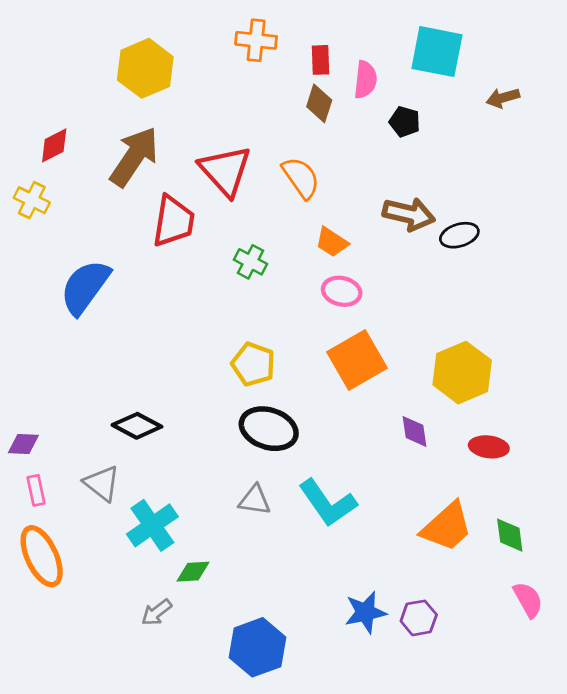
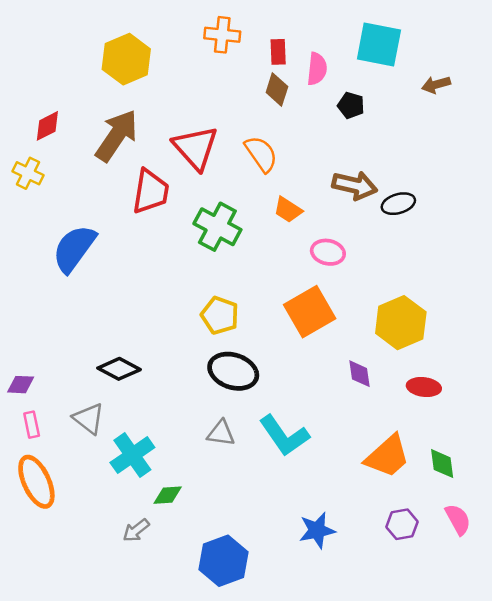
green cross: (250, 262) -> (217, 227), size x1.6
pink ellipse: (342, 291) -> (328, 252), moved
purple hexagon: (419, 618) -> (402, 524), moved

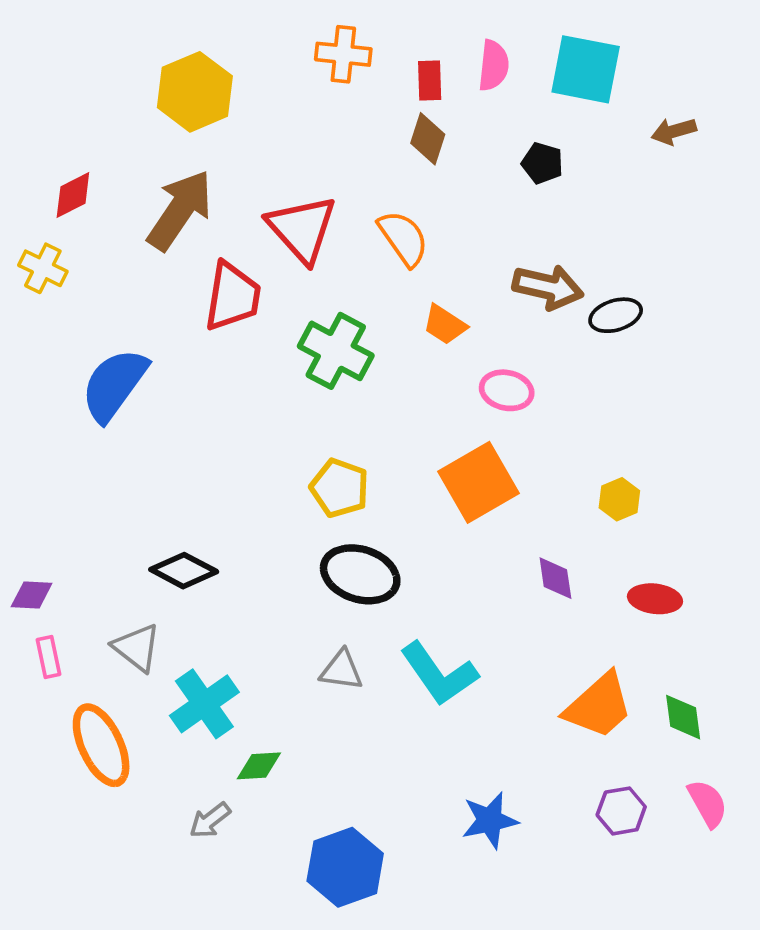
pink semicircle: (317, 69) -> (494, 66), moved
yellow hexagon: (401, 323) -> (619, 499), size x0.5
orange ellipse: (36, 482) -> (101, 745), moved

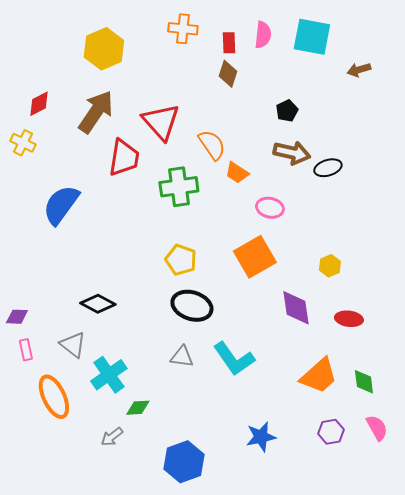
black pentagon: (542, 163) -> (287, 111), moved, turned 30
orange semicircle: (403, 238) -> (212, 145), moved
green cross: (336, 351) -> (179, 187), turned -36
purple diamond: (555, 578) -> (296, 308), size x1.5

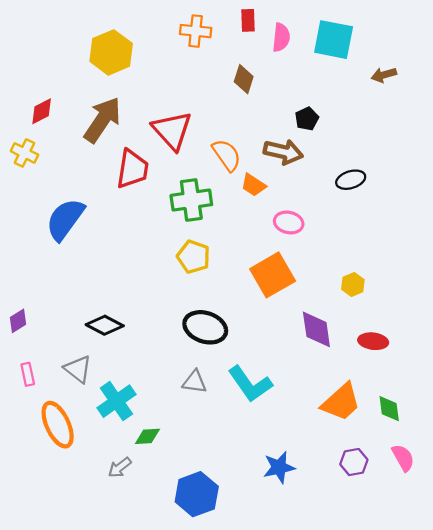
red rectangle: (229, 43) -> (248, 20), moved
brown arrow: (292, 153) -> (283, 152), moved
yellow pentagon: (181, 260) -> (193, 257), moved
purple diamond: (17, 317) -> (18, 321), moved, turned -35

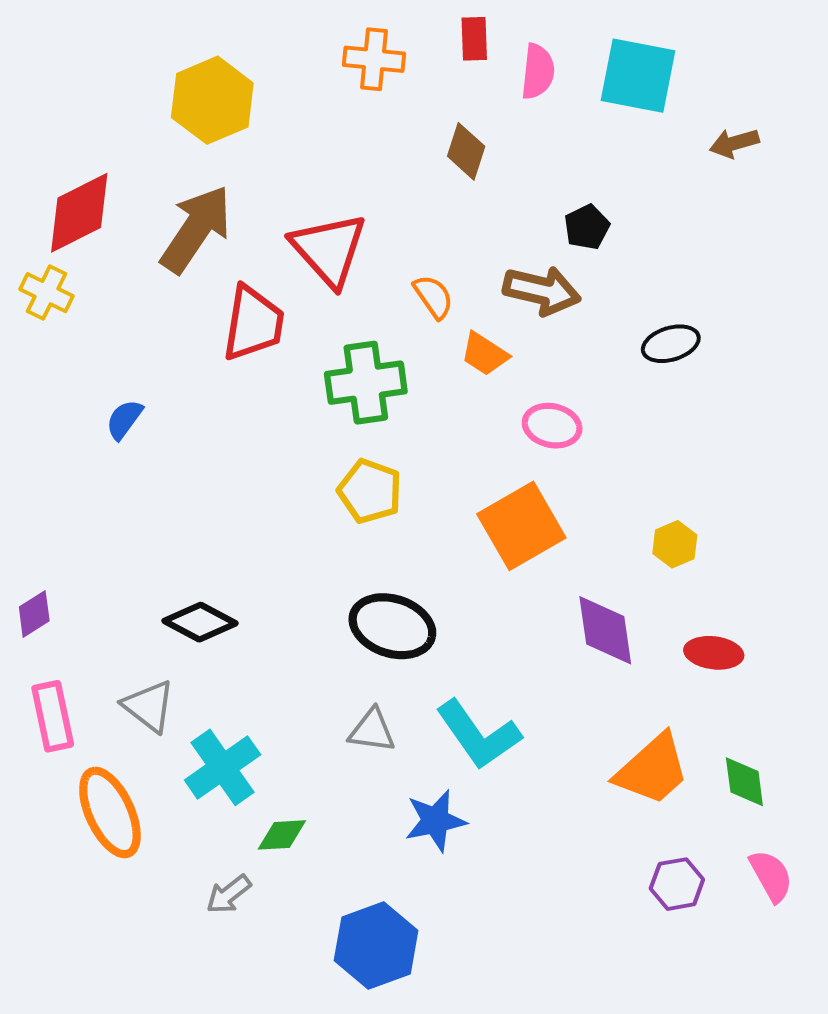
red diamond: (42, 111) -> (79, 213), size x1.6
orange semicircle: (227, 155) -> (433, 297), size x0.7
blue semicircle: (65, 219) -> (124, 419), size x0.5
pink rectangle: (28, 374) -> (53, 716), size x1.5
blue star: (279, 467) -> (435, 821), moved

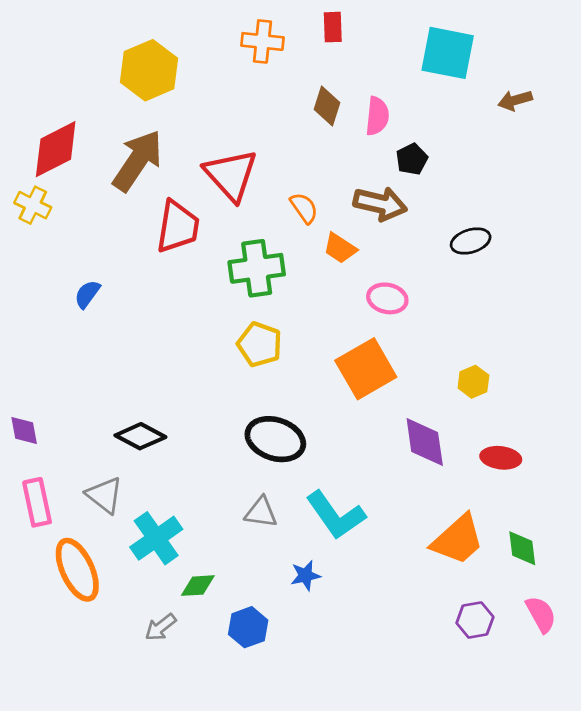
pink semicircle: (538, 72) -> (377, 116), moved
purple diamond: (34, 614) -> (24, 430), turned -68
blue star: (435, 821) -> (306, 575), size x0.7
blue hexagon: (376, 946) -> (248, 627), moved, size x0.7

